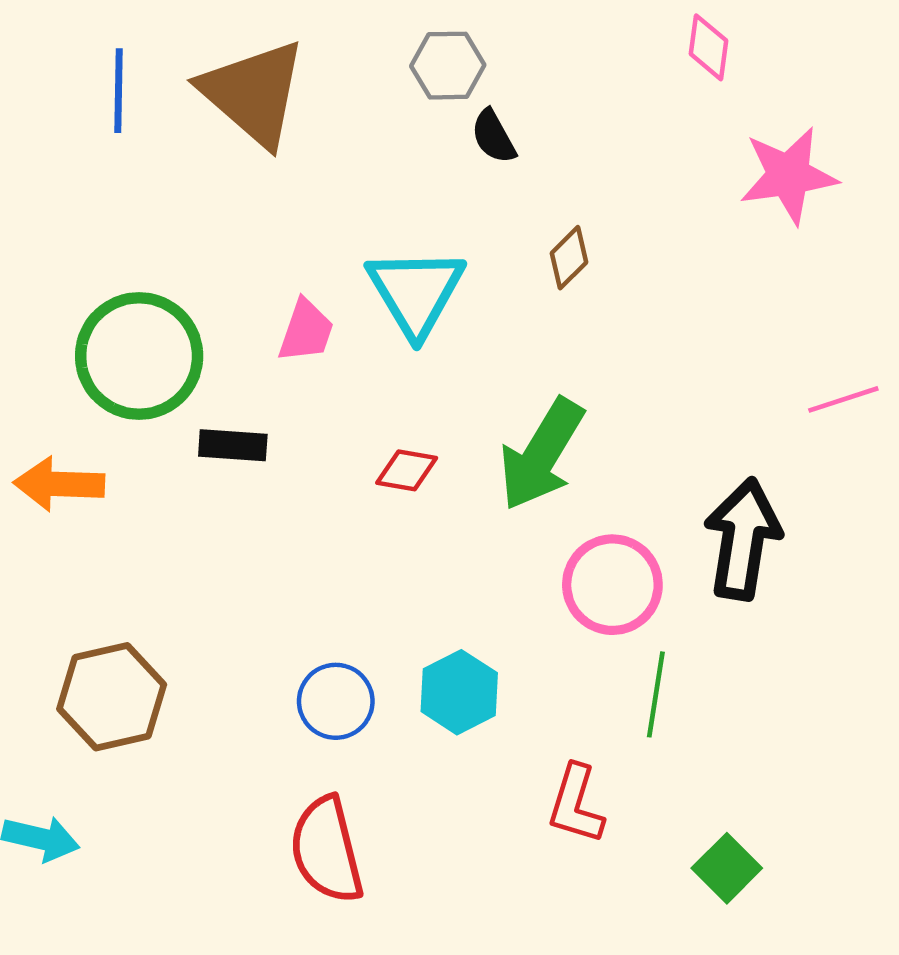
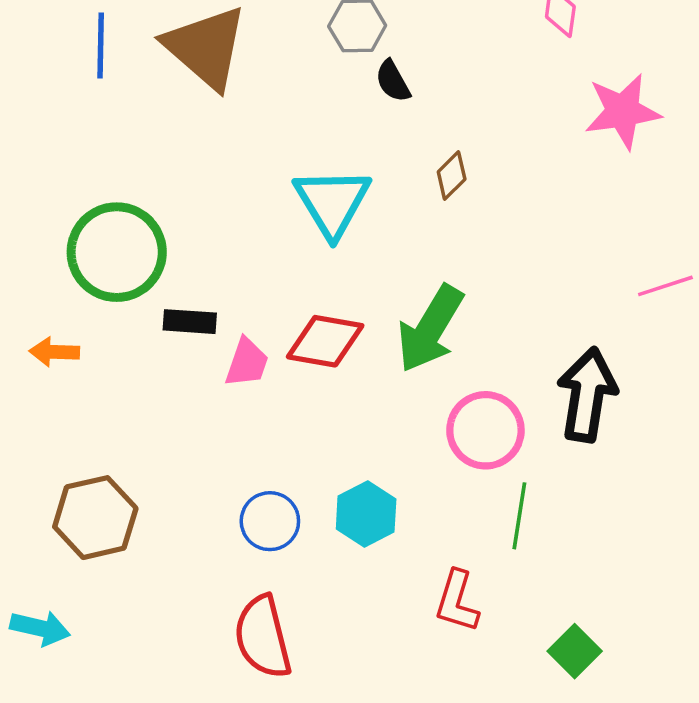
pink trapezoid: (306, 331) -> (247, 363), moved
red diamond: (407, 470) -> (325, 341), size x1.6
orange arrow: (59, 484) -> (54, 352), size x0.7

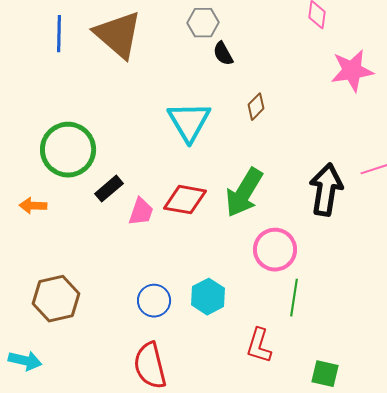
black rectangle: (190, 322) -> (109, 189), turned -44
black arrow: (587, 395) -> (326, 190), moved
green square: (575, 651) -> (325, 374), turned -32

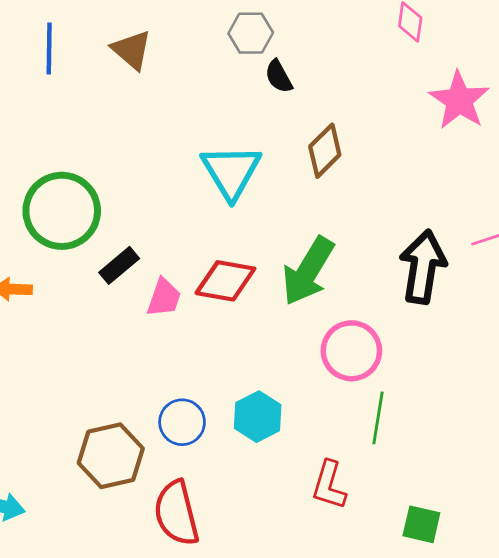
brown triangle: (118, 35) -> (132, 50), size x0.6
pink star: (352, 71) -> (459, 100), turned -30
brown diamond: (256, 107) -> (325, 151), size x1.4
brown hexagon: (56, 299) -> (111, 456), moved

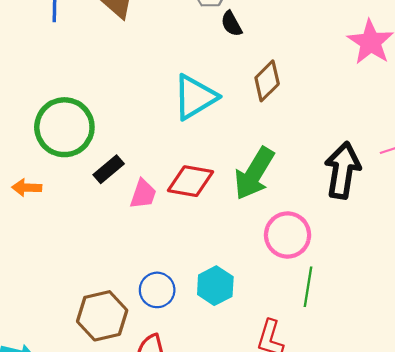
cyan triangle: (231, 172) -> (195, 97), turned 30

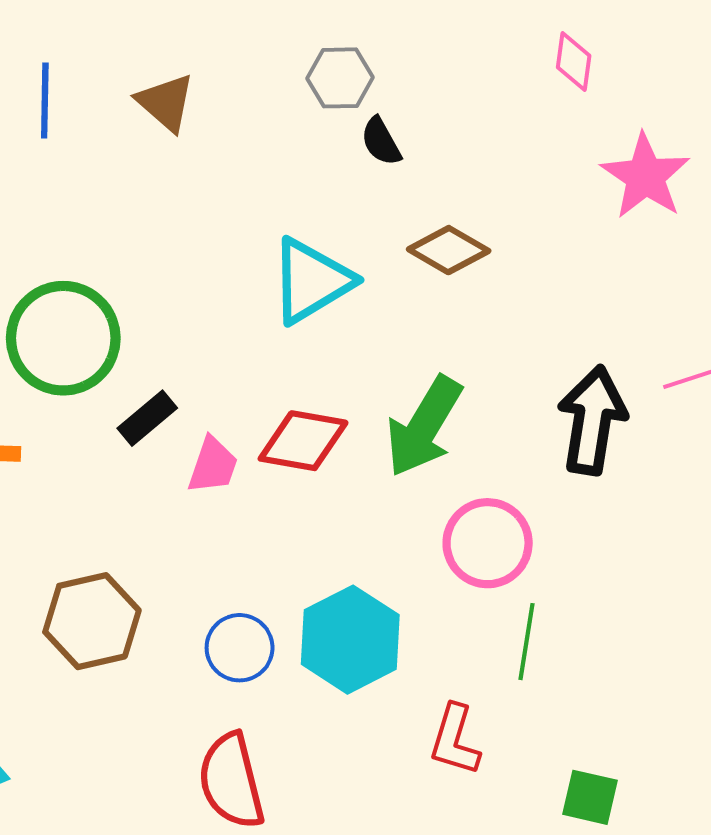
brown diamond: (267, 81) -> (449, 250), turned 75
cyan hexagon: (215, 286) -> (350, 640), size x1.4
brown hexagon: (102, 316) -> (92, 621), moved

